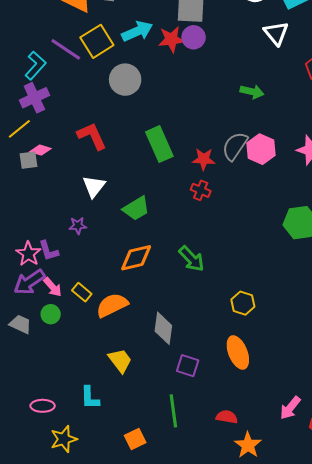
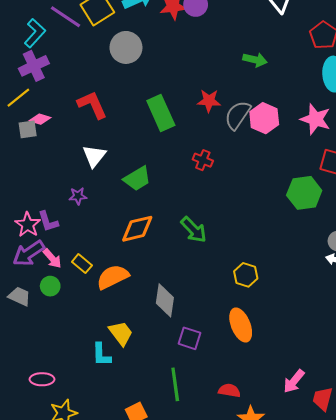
red star: (204, 159) -> (209, 101), moved
cyan L-shape: (90, 398) -> (101, 355), moved

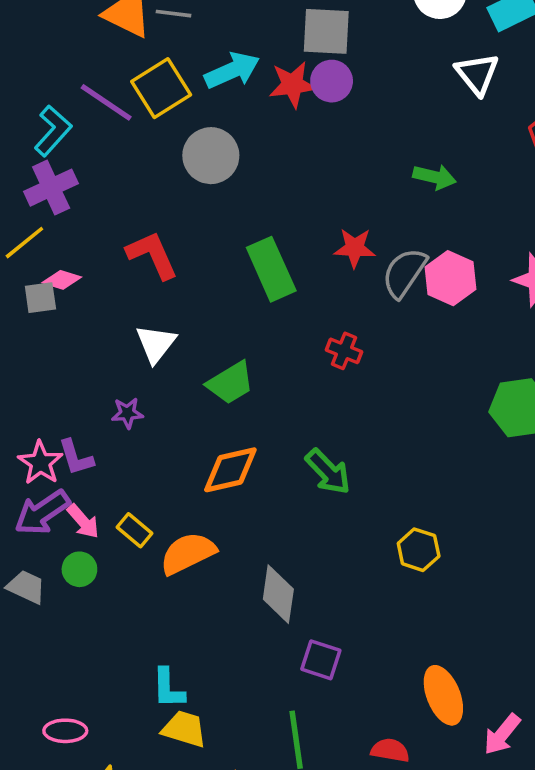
orange ellipse: (241, 325) -> (443, 695), moved
yellow trapezoid: (121, 333) -> (184, 729), moved, turned -36

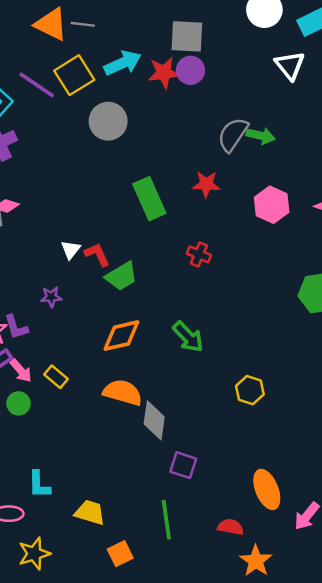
red L-shape: (152, 255) -> (97, 254), moved, size x0.7
gray semicircle: (404, 273) -> (233, 135), moved
white triangle: (156, 344) -> (71, 250), size x0.7
orange semicircle: (188, 553) -> (123, 393), moved, turned 42
cyan L-shape: (168, 688) -> (39, 485), moved

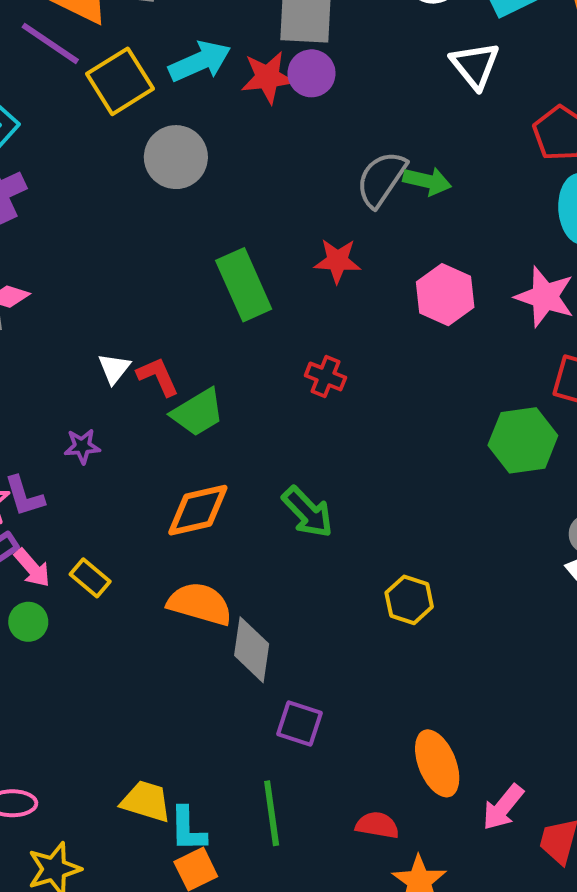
purple line: (37, 85) -> (50, 43), moved
cyan L-shape: (39, 485) -> (188, 829), moved

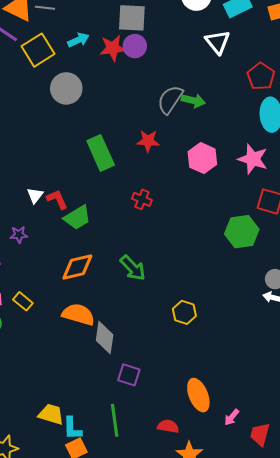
cyan arrow: (200, 61) -> (78, 40), size x0.7
pink arrow: (503, 807) -> (232, 417), size x0.7

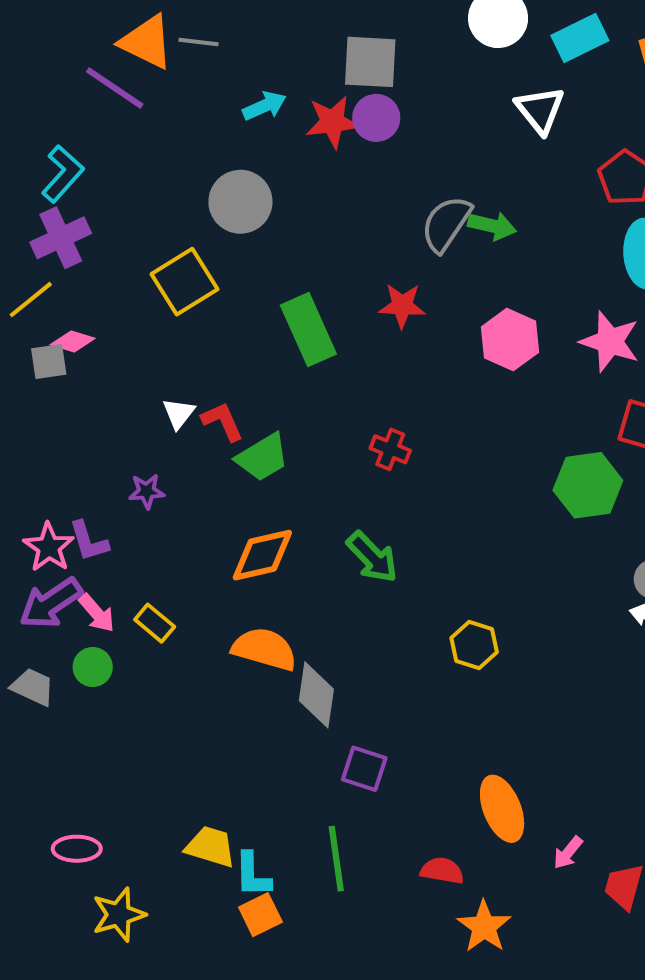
yellow square: (38, 50) -> (185, 282), moved
red cross: (142, 199) -> (390, 449), moved

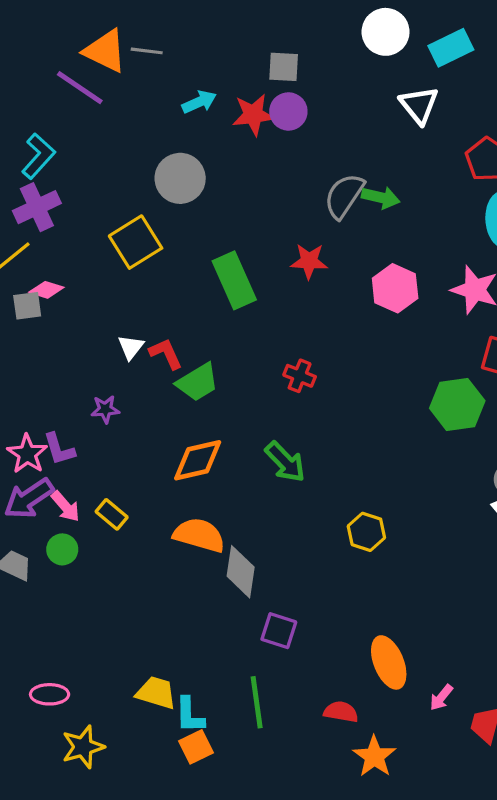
gray square: (370, 62) -> (284, 67), size x0.7

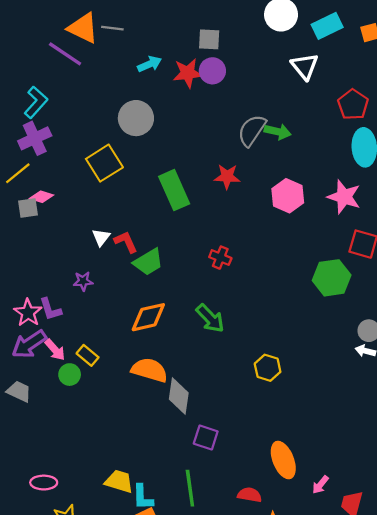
green circle: (62, 549) -> (70, 375), moved

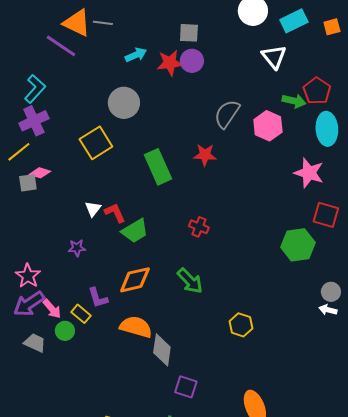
green arrow: (278, 132) -> (294, 101), moved
pink hexagon: (288, 196) -> (268, 126), moved
purple L-shape: (50, 309) -> (98, 298), moved
gray trapezoid: (19, 391) -> (35, 343), moved

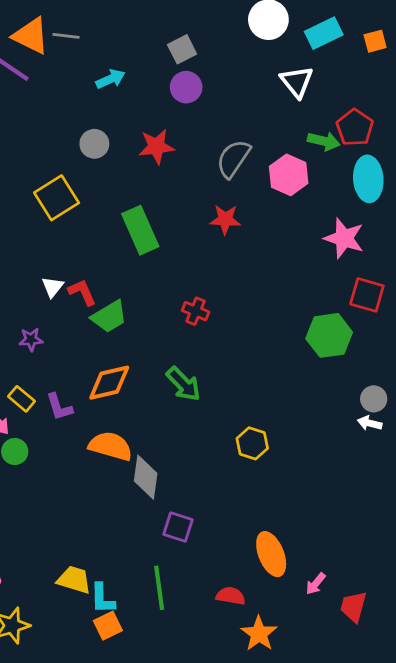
gray square: (189, 33) -> (182, 49), turned -30
red star: (170, 63) -> (156, 146), moved
gray circle: (124, 103) -> (94, 144), size x0.7
red star: (205, 155) -> (225, 219), moved
yellow rectangle: (81, 314) -> (21, 399), moved

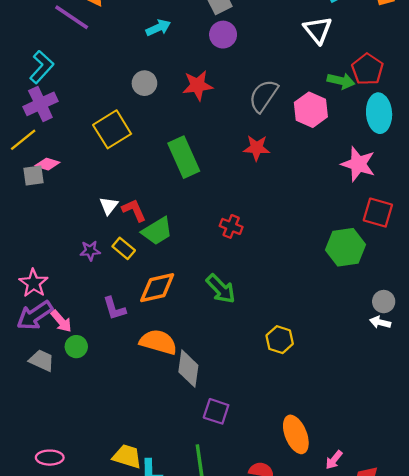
yellow rectangle: (21, 399) -> (124, 248), moved

